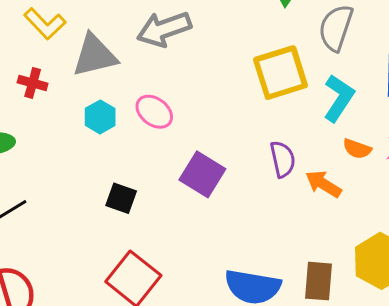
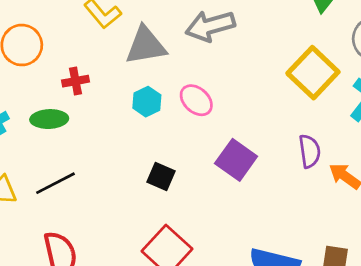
yellow square: (280, 73) -> (313, 73), turned -33
red cross: (33, 83) -> (75, 81), moved, turned -30

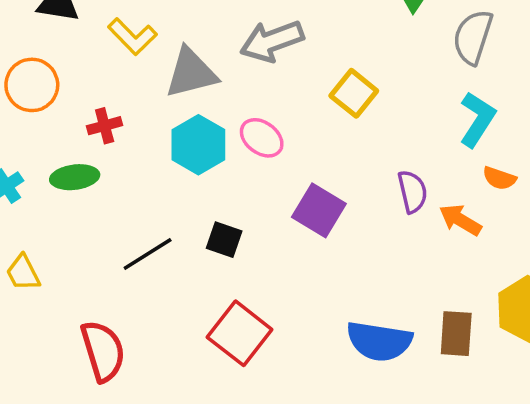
yellow square: (313, 73) -> (354, 93), moved, size x0.7
cyan hexagon: (147, 102) -> (198, 145), size x1.5
black line: (55, 183) -> (148, 254), moved

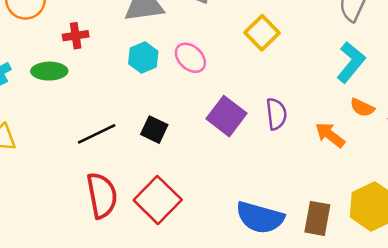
cyan hexagon: (198, 145) -> (143, 58), size x0.7
purple semicircle: (412, 192) -> (276, 114), moved
red semicircle: (103, 351) -> (102, 195), moved

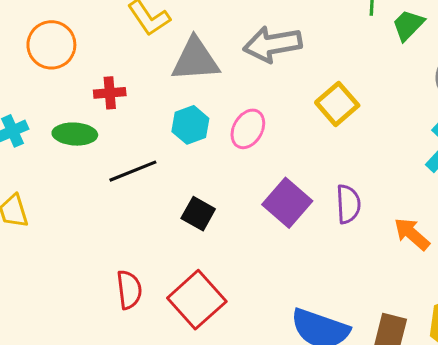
pink ellipse: (190, 58) -> (248, 129), turned 72
black line: (97, 134) -> (133, 171), moved
red semicircle: (102, 195) -> (129, 290), size x0.7

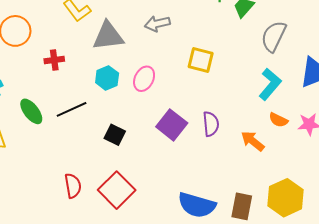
gray arrow: (273, 44) -> (157, 24), size x0.7
yellow square: (337, 104) -> (201, 60), turned -32
green ellipse: (75, 134) -> (31, 111), moved, turned 52

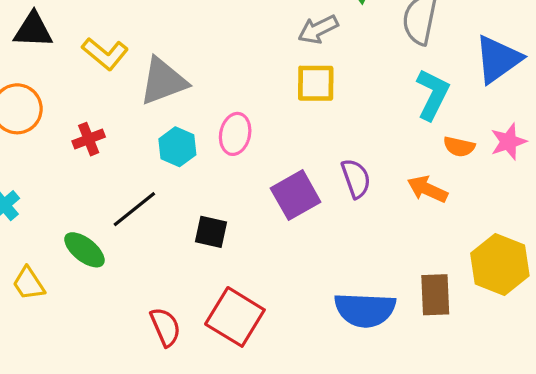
gray arrow: (157, 24) -> (318, 29), moved
green ellipse: (31, 111) -> (84, 250), moved
purple square: (172, 125) -> (296, 195), turned 36

